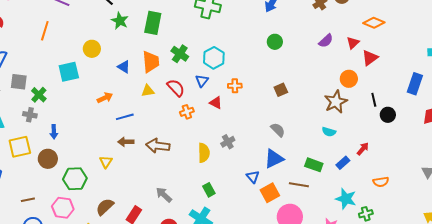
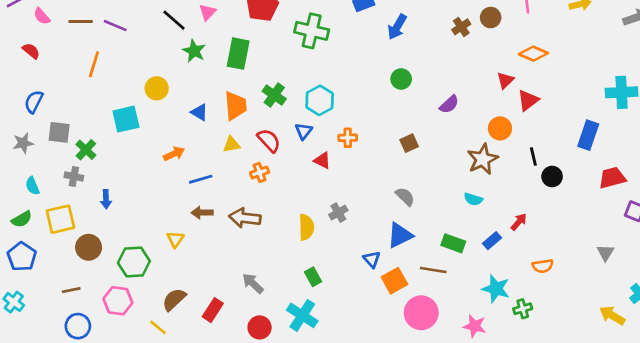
purple semicircle: (326, 41) -> (449, 104), moved
orange cross: (187, 112) -> (260, 172), moved
brown circle: (48, 159) -> (89, 247), moved

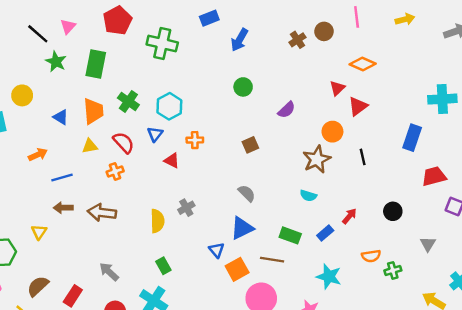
black circle: (552, 176) -> (393, 211), moved
green cross: (523, 309) -> (393, 270), moved

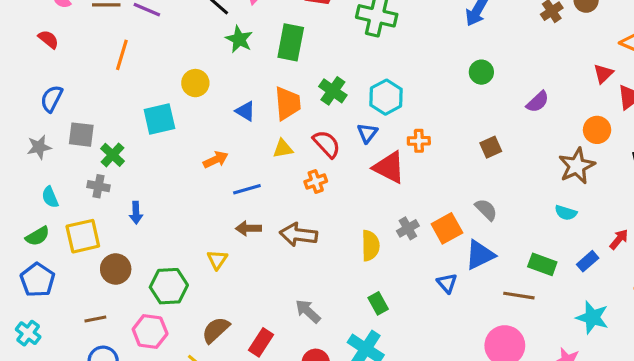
red triangle: (172, 161) -> (389, 167), size x1.6
orange square: (237, 269) -> (447, 228), moved

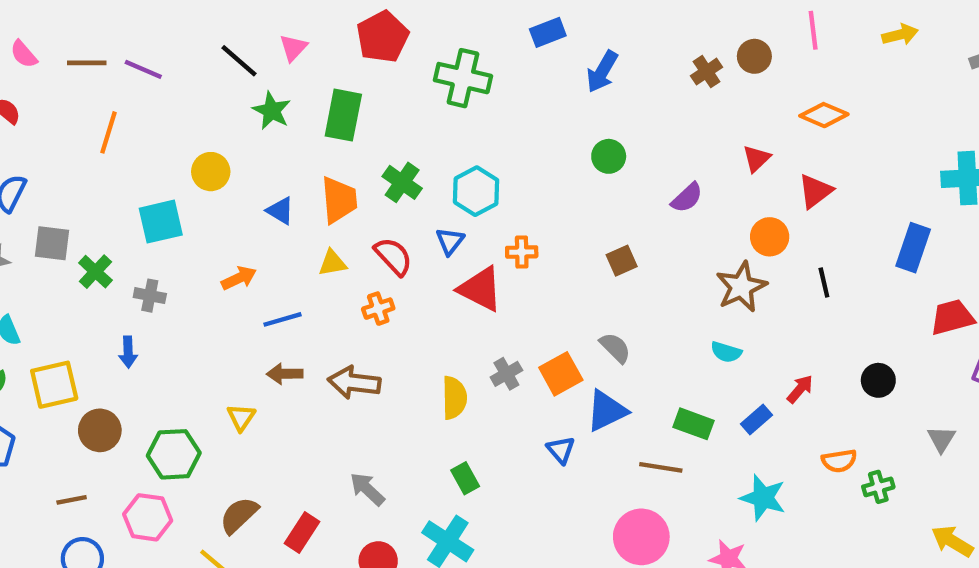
red triangle: (603, 74) -> (757, 159), moved
gray cross: (98, 186) -> (150, 296), moved

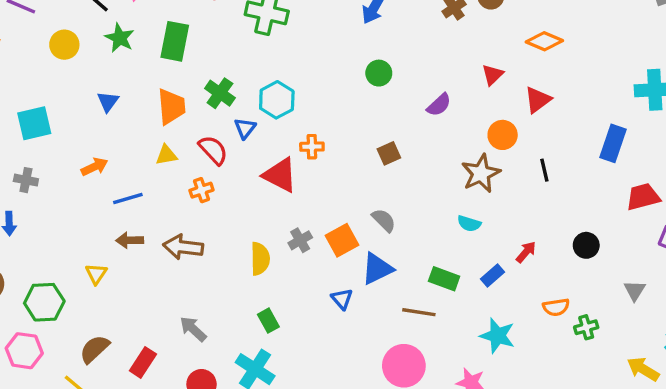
yellow circle: (211, 172) -> (64, 45), moved
blue triangle: (280, 211) -> (108, 101), moved, turned 35
blue triangle: (450, 241) -> (245, 128), moved

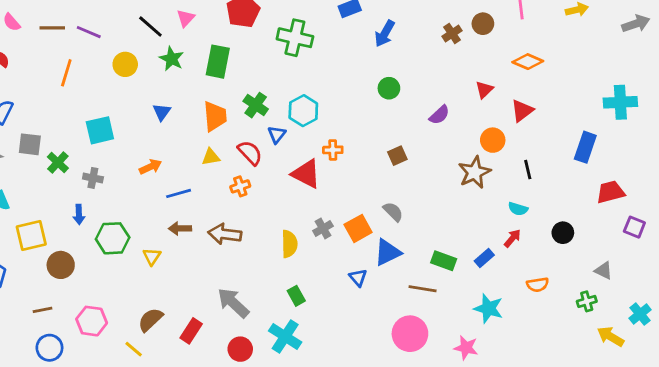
cyan semicircle: (469, 224) -> (518, 209), moved
gray triangle: (635, 290) -> (604, 271), turned -36
green hexagon: (44, 302) -> (113, 238), moved
green cross: (586, 327) -> (587, 301), moved
gray arrow: (193, 329) -> (233, 303), size x1.4

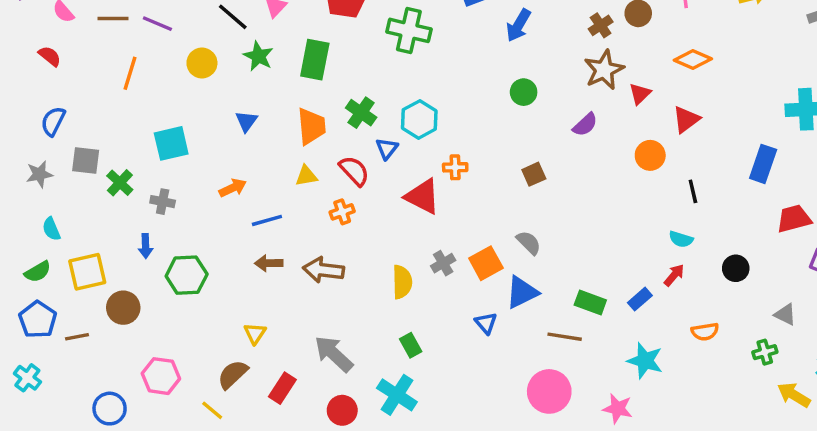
brown star: (474, 172) -> (604, 70), moved
yellow triangle: (152, 257) -> (255, 333), moved
brown line: (42, 310) -> (77, 337), moved

